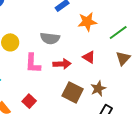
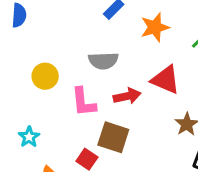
red triangle: (89, 57) -> (166, 80), size x1.5
brown square: (73, 92) -> (113, 137), moved

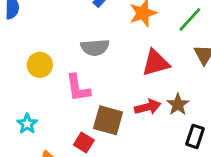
red triangle: (166, 80) -> (156, 63), turned -36
red arrow: (127, 96) -> (148, 107), moved

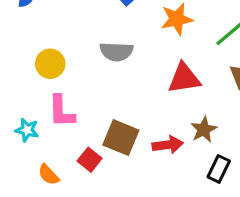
pink L-shape: (78, 88) -> (62, 111), moved
red arrow: (148, 107) -> (168, 145), moved
cyan star: (27, 124) -> (27, 130), turned -30

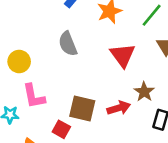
gray semicircle: (116, 52) -> (68, 44), turned 75
red triangle: (184, 78) -> (123, 55), turned -48

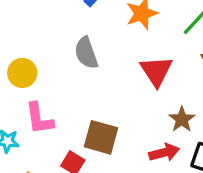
red arrow: (119, 108) -> (164, 153), moved

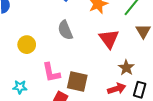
pink L-shape: (39, 119) -> (51, 72), moved

